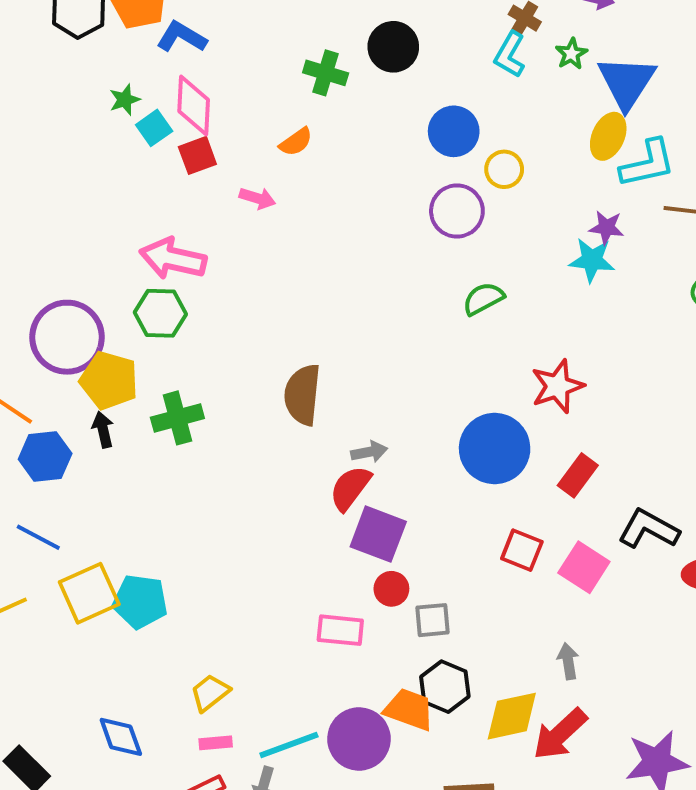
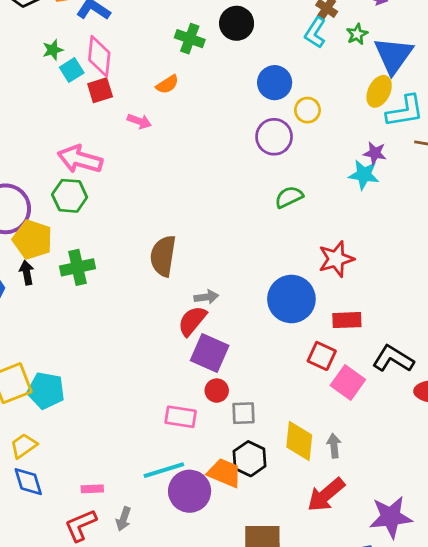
red rectangle: (578, 475) -> (347, 320), turned 48
red square: (522, 550) -> (322, 356), moved
yellow trapezoid: (210, 693) -> (24, 446), moved
yellow diamond: (512, 716) -> (299, 441), moved, turned -75
cyan line: (289, 745) -> (164, 470), moved

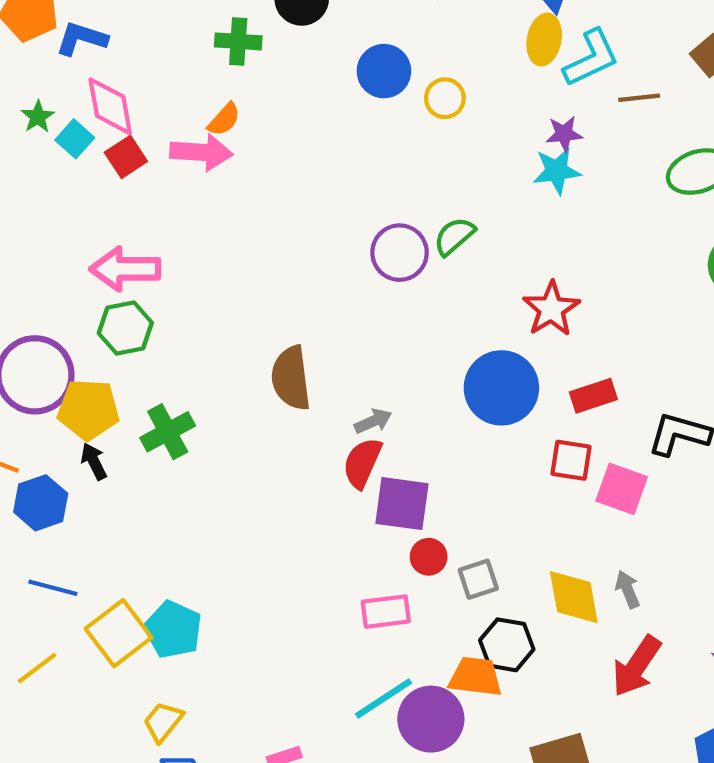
pink arrow: (139, 121) -> (201, 152), moved, size x1.6
purple circle: (274, 137) -> (400, 253), moved
cyan pentagon: (46, 390) -> (173, 630), turned 30

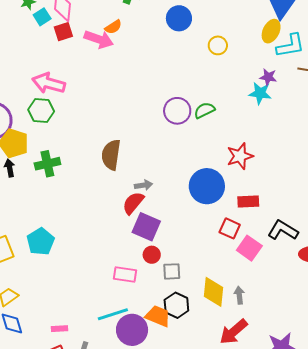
blue circle: (384, 71) -> (179, 18), moved
cyan pentagon: (173, 630) -> (40, 241), moved

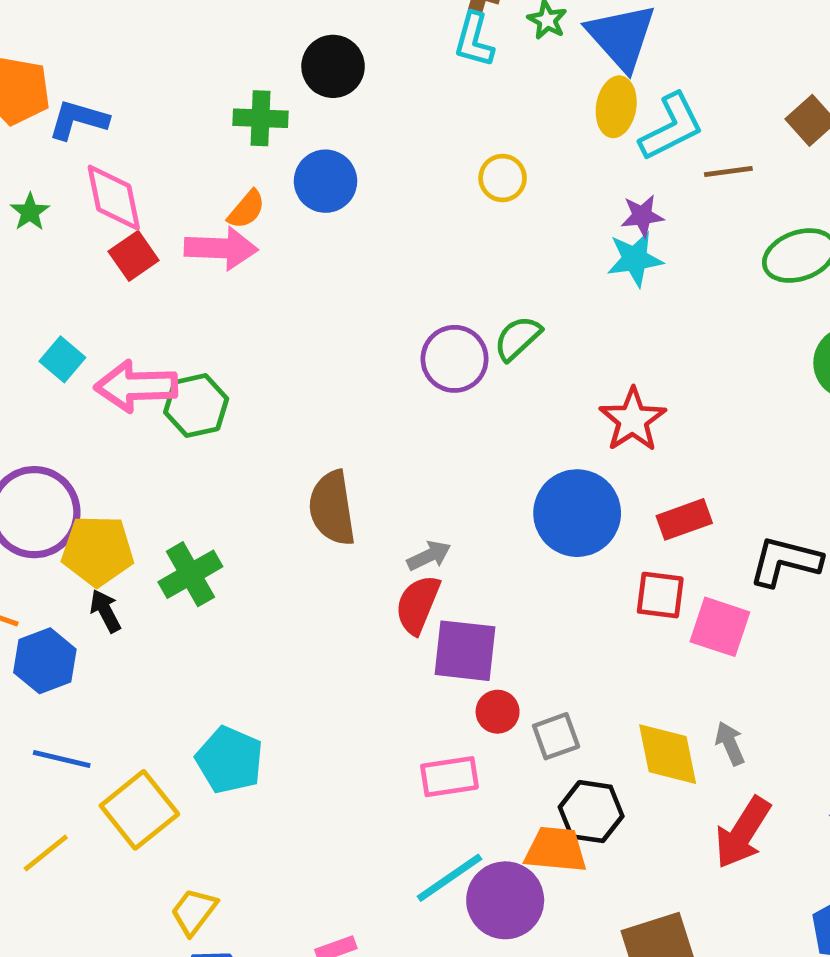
cyan square: (42, 17) -> (62, 359), moved
blue circle: (179, 18) -> (325, 181), moved
green hexagon: (41, 111) -> (196, 406), moved

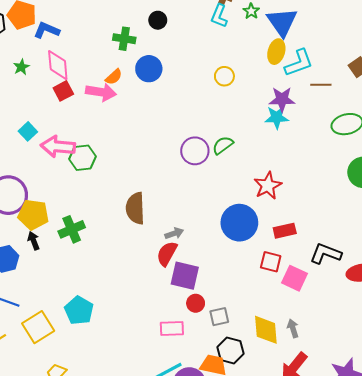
black circle: (333, 66) -> (158, 20), size x0.7
purple star: (642, 216) -> (282, 99), size x1.4

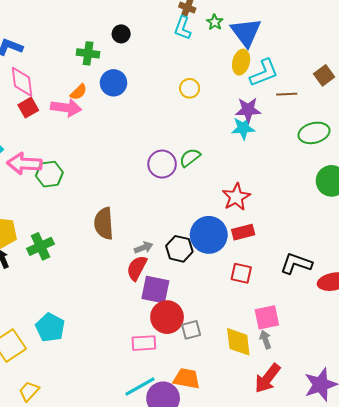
red rectangle: (285, 231) -> (243, 232), moved
pink square: (294, 278) -> (267, 317), moved, turned -35
red circle: (196, 303) -> (167, 317), size x1.8
black hexagon: (230, 350) -> (179, 249), moved

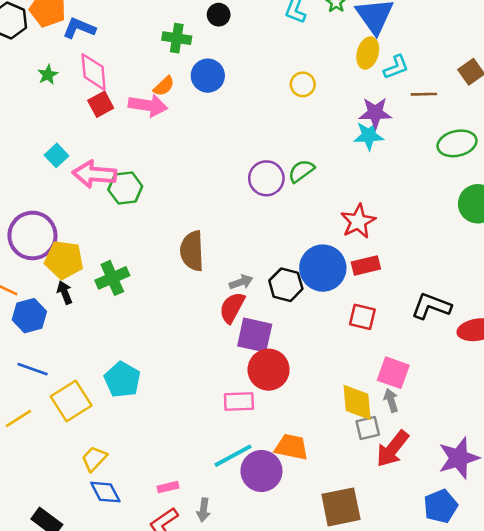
cyan L-shape: (264, 73) -> (396, 67), size x0.7
pink square: (267, 317) -> (393, 373), turned 30
gray square: (191, 330) -> (368, 428), moved

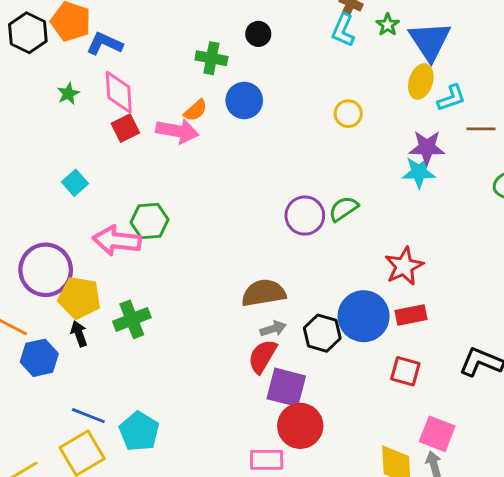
pink arrow: (94, 174) -> (117, 241), moved
brown semicircle: (192, 251) -> (264, 293), moved, turned 81
blue line: (33, 369) -> (88, 416), moved

